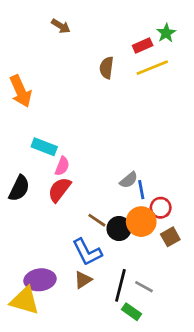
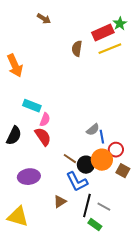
red rectangle: (143, 45) -> (103, 33), size x1.5
red semicircle: (59, 190) -> (43, 137), turned 108
brown square: (170, 237) -> (123, 171), turned -32
blue L-shape: (87, 252) -> (77, 182), moved
purple ellipse: (40, 280) -> (29, 177), moved

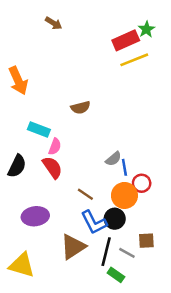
brown semicircle: (77, 49) -> (80, 108), moved, turned -112
black circle: (86, 165) -> (115, 219), moved
brown square: (123, 171) -> (146, 241), moved, turned -32
brown triangle: (60, 202) -> (73, 247), size x1.6

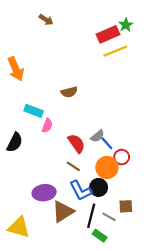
red semicircle: (52, 167) -> (77, 143), moved
blue line: (124, 167) -> (107, 143), turned -32
purple ellipse: (35, 216) -> (44, 193), moved

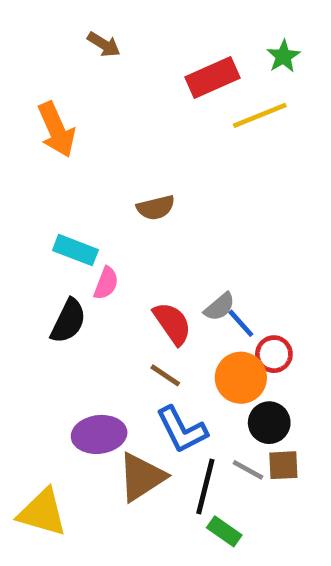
red rectangle: (108, 34) -> (212, 78), moved
orange arrow: (16, 69) -> (56, 130), moved
black semicircle: (15, 142) -> (68, 321), moved
black circle: (99, 187) -> (269, 423), moved
gray line: (109, 217) -> (248, 470), moved

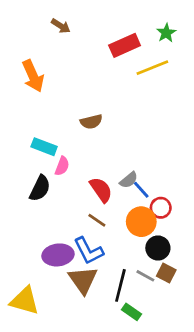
blue L-shape: (182, 430) -> (89, 251), moved
brown square: (283, 465) -> (166, 273), turned 30
brown triangle: (142, 477) -> (83, 280), turned -32

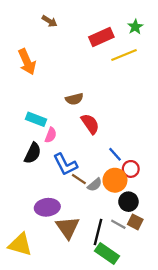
gray semicircle: (129, 180) -> (95, 185), moved
red semicircle: (101, 190) -> (90, 124), moved
blue L-shape: (89, 251) -> (65, 164), moved
green rectangle: (132, 312) -> (107, 254), size x1.5

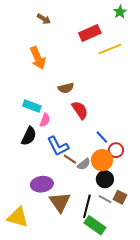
green star: (135, 27) -> (120, 12), moved
orange arrow: (27, 62) -> (38, 58), moved
black circle: (128, 202) -> (105, 179), moved

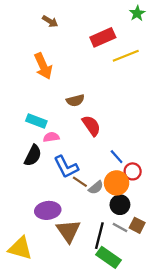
pink semicircle: (45, 120) -> (51, 137), turned -120

